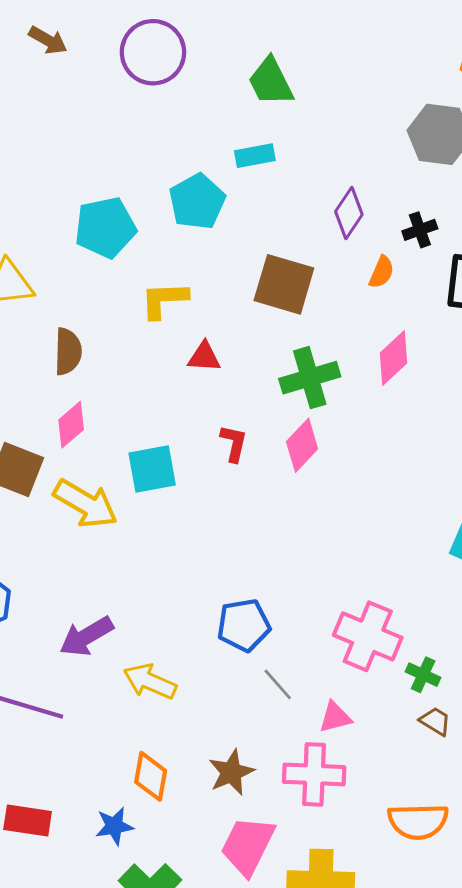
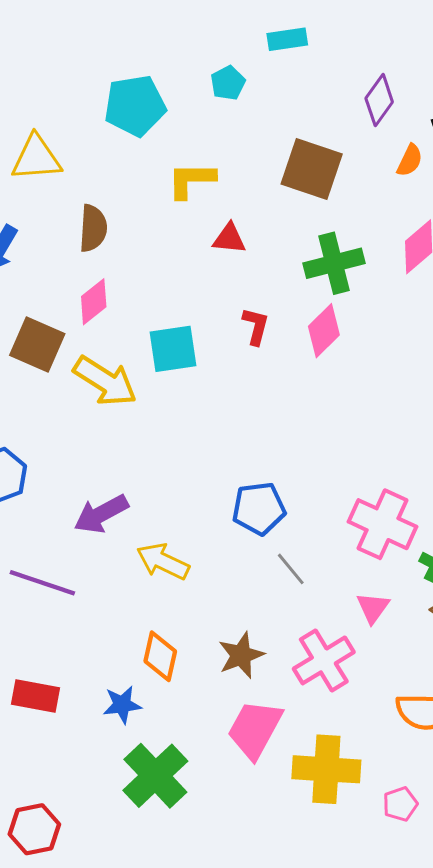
cyan pentagon: (197, 202) -> (228, 83), size x0.6
pink triangle: (335, 717) -> (373, 608), moved, turned -42
pink cross: (314, 774) -> (324, 660), turned -36

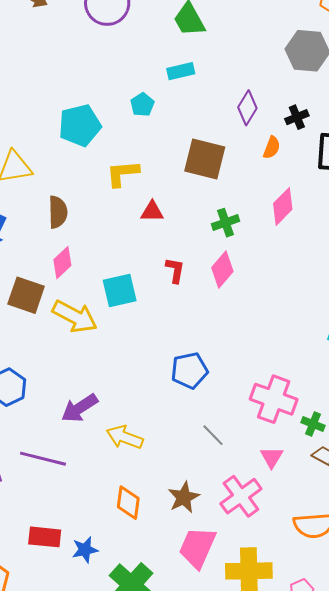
green cross: (334, 263) -> (226, 223), size x0.7
blue pentagon: (259, 508) -> (189, 370), moved
blue star: (122, 705) -> (85, 550), moved

